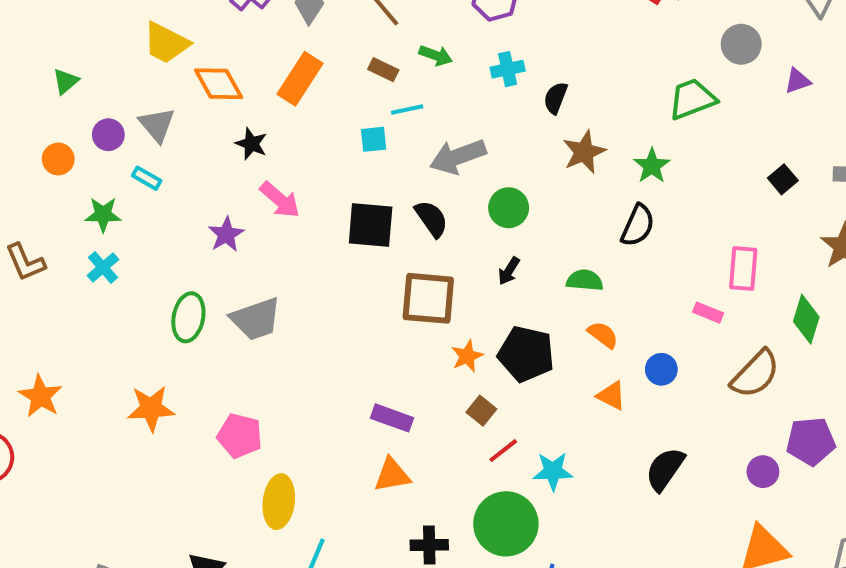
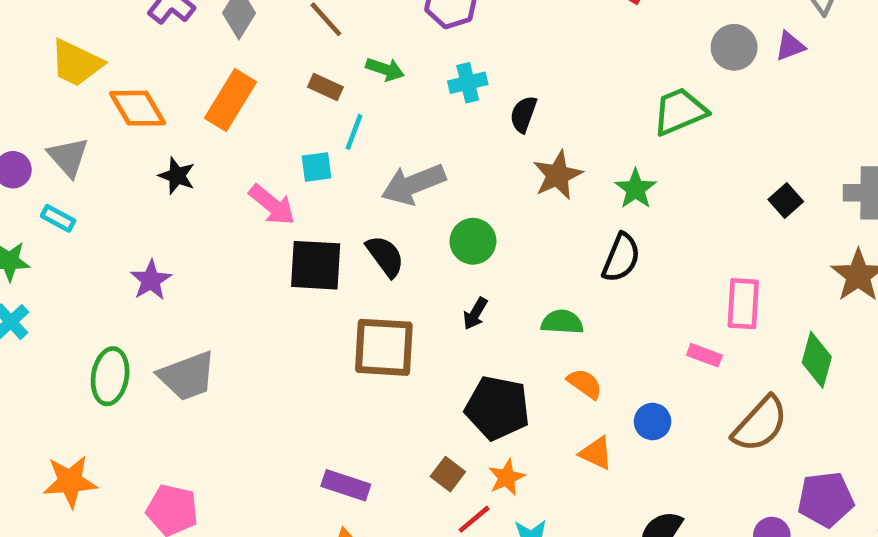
purple triangle: (798, 81) -> (790, 46), moved
cyan line: (407, 109) -> (354, 132), turned -56
pink arrow: (280, 200) -> (272, 205), moved
orange star: (467, 356) -> (507, 477), moved

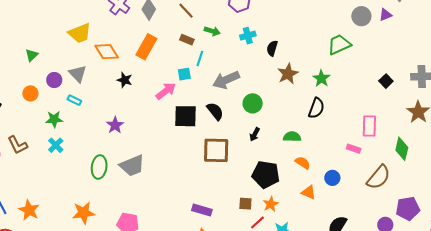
yellow trapezoid: (76, 63) -> (80, 33), turned -45
pink arrow: (272, 205) -> (166, 91), turned -75
brown square: (448, 474) -> (245, 204), turned -32

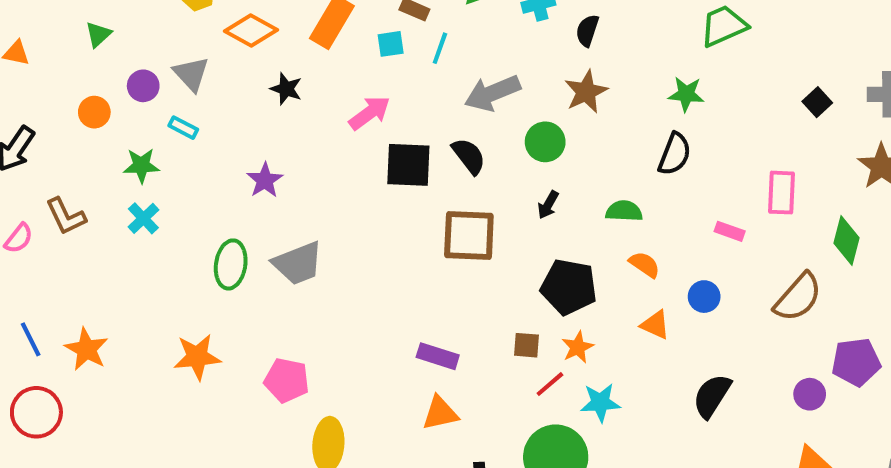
orange diamond: (107, 52) -> (251, 30), turned -30
cyan square: (184, 74) -> (391, 44), moved
brown star: (288, 74) -> (586, 92), moved
green star: (321, 78) -> (686, 94), turned -30
pink rectangle: (354, 149) -> (730, 231), moved

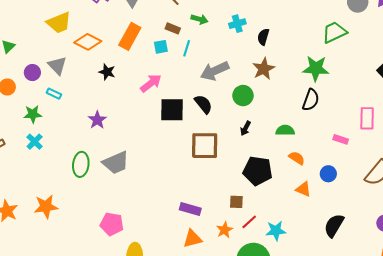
green star: (686, 94) -> (316, 68), size x1.4
orange star: (578, 347) -> (224, 230), moved
orange star: (197, 357) -> (46, 207), moved

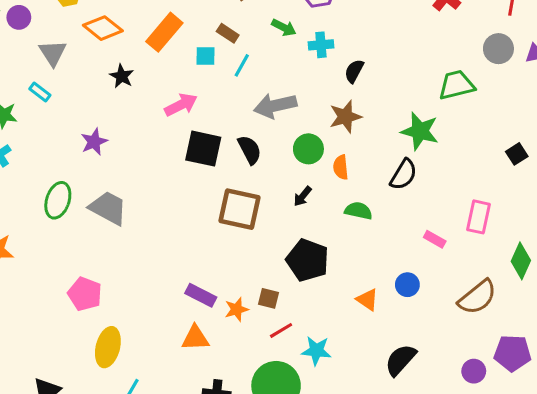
green arrow: (199, 19) -> (284, 28), moved
purple circle: (32, 73) -> (19, 17), moved
orange semicircle: (297, 158) -> (341, 167), moved, turned -140
gray trapezoid: (116, 163) -> (108, 208), turned -140
orange star: (224, 230) -> (237, 309), moved

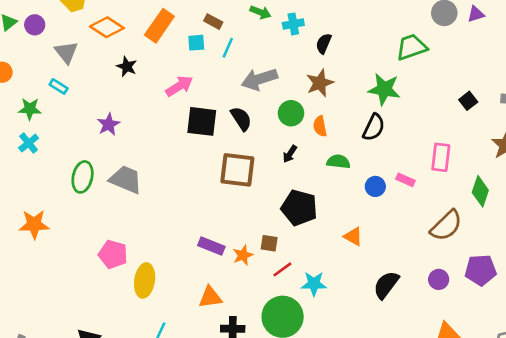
blue circle: (407, 285) -> (375, 186), moved
orange triangle: (195, 338) -> (210, 297), moved
yellow ellipse: (108, 347) -> (145, 280), moved
purple circle: (474, 371) -> (439, 279), moved

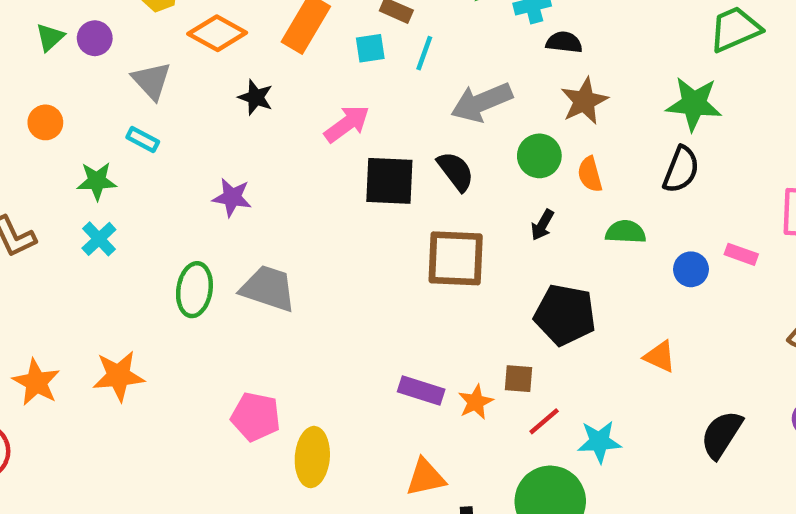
black semicircle: (324, 44) -> (564, 42), moved, turned 78
purple star: (109, 124) -> (232, 197), turned -30

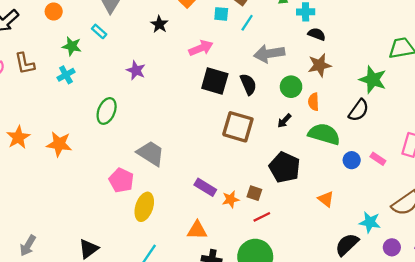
green semicircle: (626, 232) -> (324, 134), size x1.6
gray trapezoid: (268, 288) -> (151, 153), moved
cyan star: (599, 442) -> (370, 222), moved

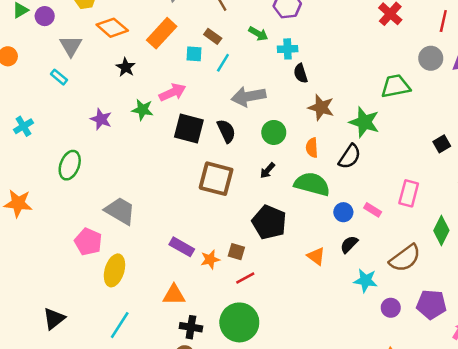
black semicircle: (317, 34) -> (301, 73), turned -126
green star: (72, 46) -> (143, 110), moved
brown star: (320, 65) -> (321, 107), moved, turned 30
orange semicircle: (314, 102) -> (312, 148), moved
black semicircle: (347, 245) -> (349, 244), moved, size x0.7

